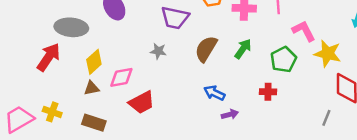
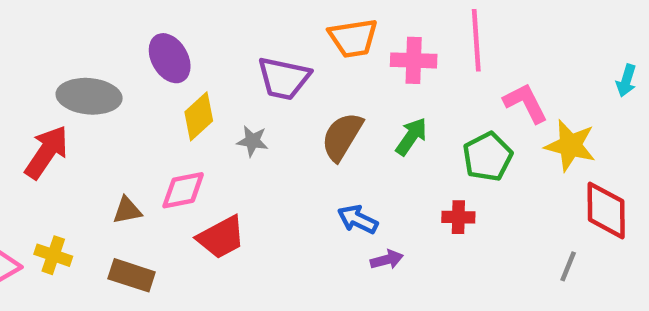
yellow diamond: (94, 62) -> (199, 116), moved

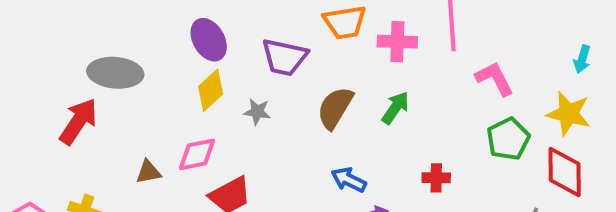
purple ellipse: (170, 58) -> (209, 40), moved
yellow star: (570, 145) -> (568, 114), moved
green pentagon: (487, 157) -> (508, 139), moved

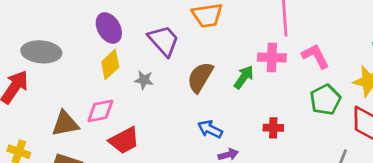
pink cross: (397, 42) -> (272, 58), moved
purple trapezoid: (285, 57) -> (164, 41), turned -144
brown triangle: (148, 172) -> (65, 124), size x1.5

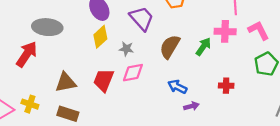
pink diamond: (100, 111) -> (133, 73), moved
red trapezoid: (124, 140) -> (104, 80), moved, turned 140

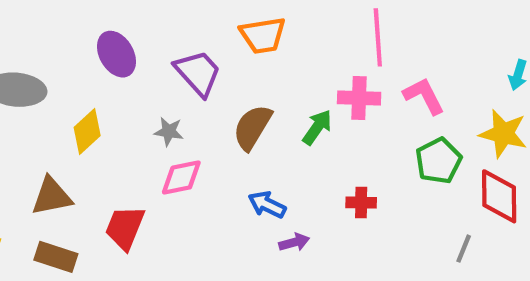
yellow diamond: (100, 37) -> (87, 131), moved
red trapezoid: (104, 80) -> (125, 228), moved

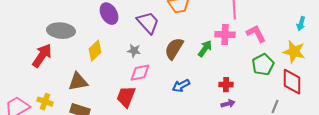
blue arrow: (267, 205) -> (181, 86), turned -54
red trapezoid: (125, 228) -> (126, 97), moved
purple arrow: (294, 242) -> (228, 104), moved

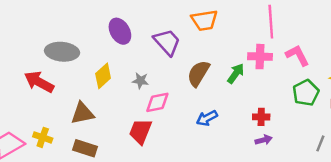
gray star: (134, 51) -> (140, 81), moved
red arrow: (42, 56) -> (39, 82), turned -95

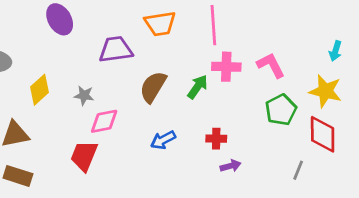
pink line: (271, 22) -> (213, 25), moved
purple ellipse: (120, 31) -> (60, 19), moved
purple trapezoid: (167, 42) -> (116, 49), turned -56
red cross: (261, 117) -> (216, 139), moved

